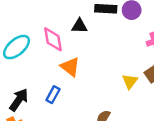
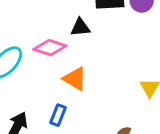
pink diamond: (53, 39) -> (50, 48), turned -55

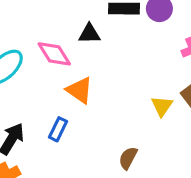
pink diamond: (50, 48) -> (54, 54), turned 36

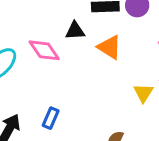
orange triangle: (80, 90) -> (109, 47), moved

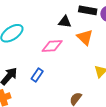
pink diamond: (44, 50) -> (52, 46), moved, turned -70

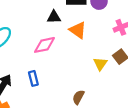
blue rectangle: (37, 75) -> (33, 78), turned -40

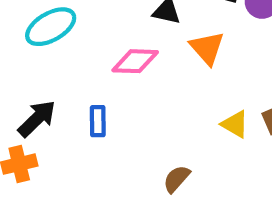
yellow triangle: (100, 64) -> (235, 124), turned -48

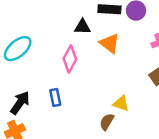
pink diamond: (135, 61) -> (70, 59), turned -52
yellow triangle: (235, 124) -> (121, 103), moved

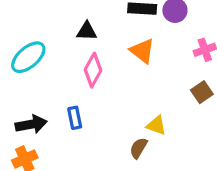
black triangle: (82, 27) -> (87, 31), moved
black arrow: (20, 103) -> (31, 124), turned 45

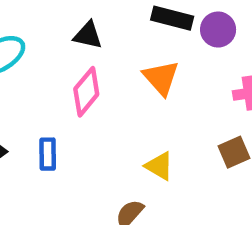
yellow triangle: (156, 125) -> (159, 166), moved

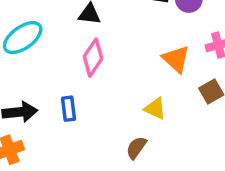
orange triangle: (161, 78) -> (176, 59), moved

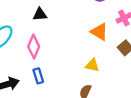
pink diamond: (93, 58) -> (34, 47), moved

